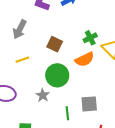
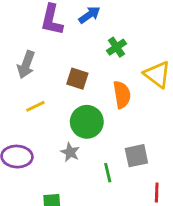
green cross: (90, 38) -> (116, 47), moved
orange semicircle: (85, 59) -> (122, 95), turned -66

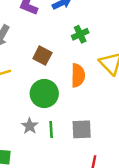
gray star: (70, 152) -> (30, 126), moved
green line: (108, 173) -> (51, 130), moved

